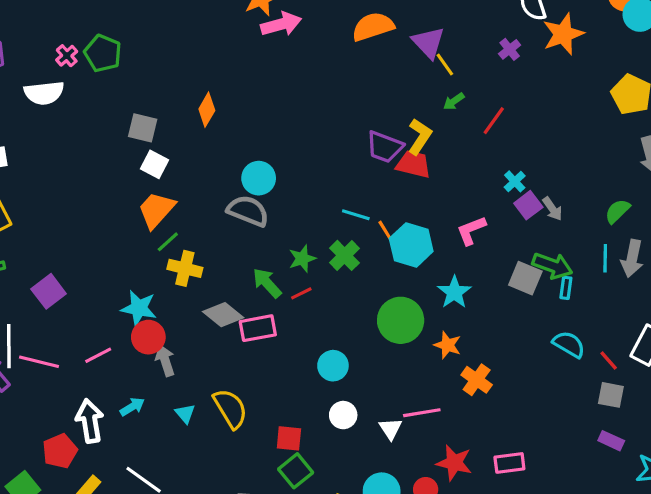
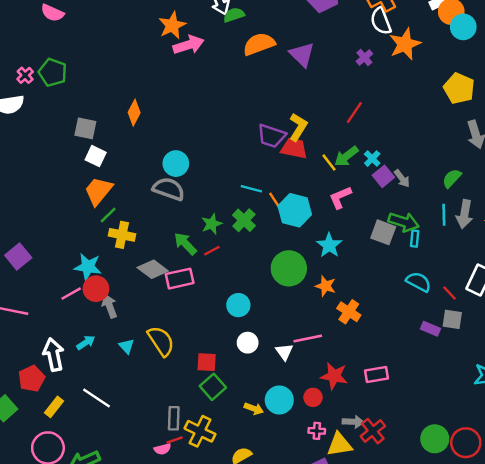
yellow line: (445, 64) -> (329, 163), moved
green arrow: (454, 101) -> (346, 156), moved, size x1.5
pink line: (98, 355) -> (71, 294), moved
purple rectangle: (611, 441) -> (430, 329), moved

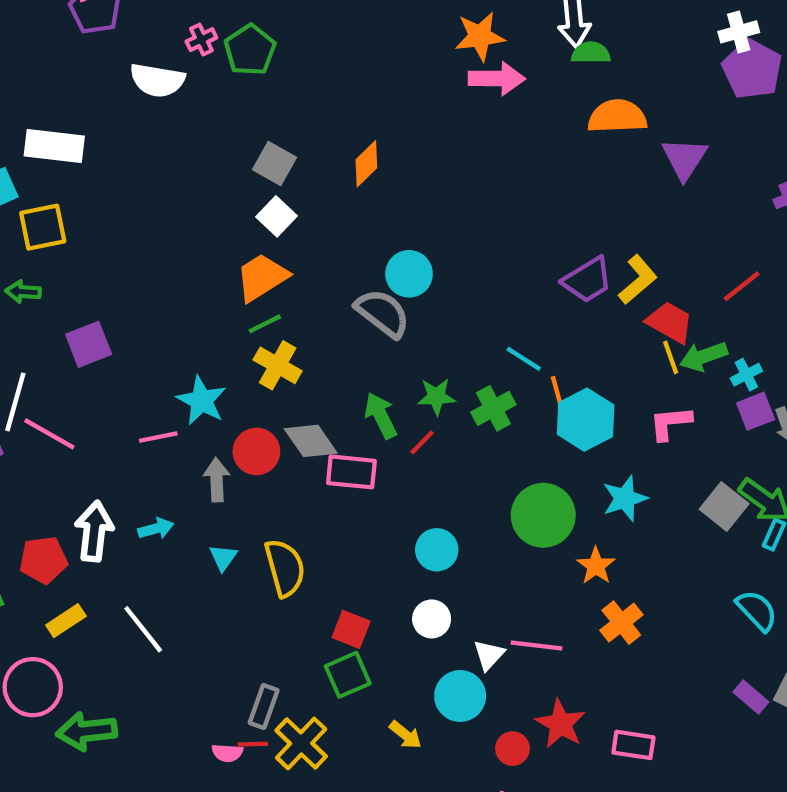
purple trapezoid: (271, 136) -> (587, 280), turned -68
red trapezoid: (294, 148) -> (670, 322), moved
red line: (212, 251) -> (422, 442), turned -35
red circle: (96, 289) -> (256, 451), moved
cyan circle: (279, 400) -> (460, 696), moved

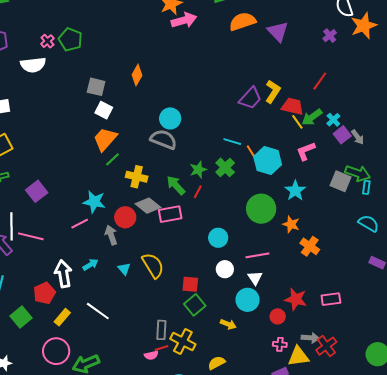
yellow cross: (278, 365) -> (137, 177), moved
pink line: (537, 645) -> (257, 255), moved

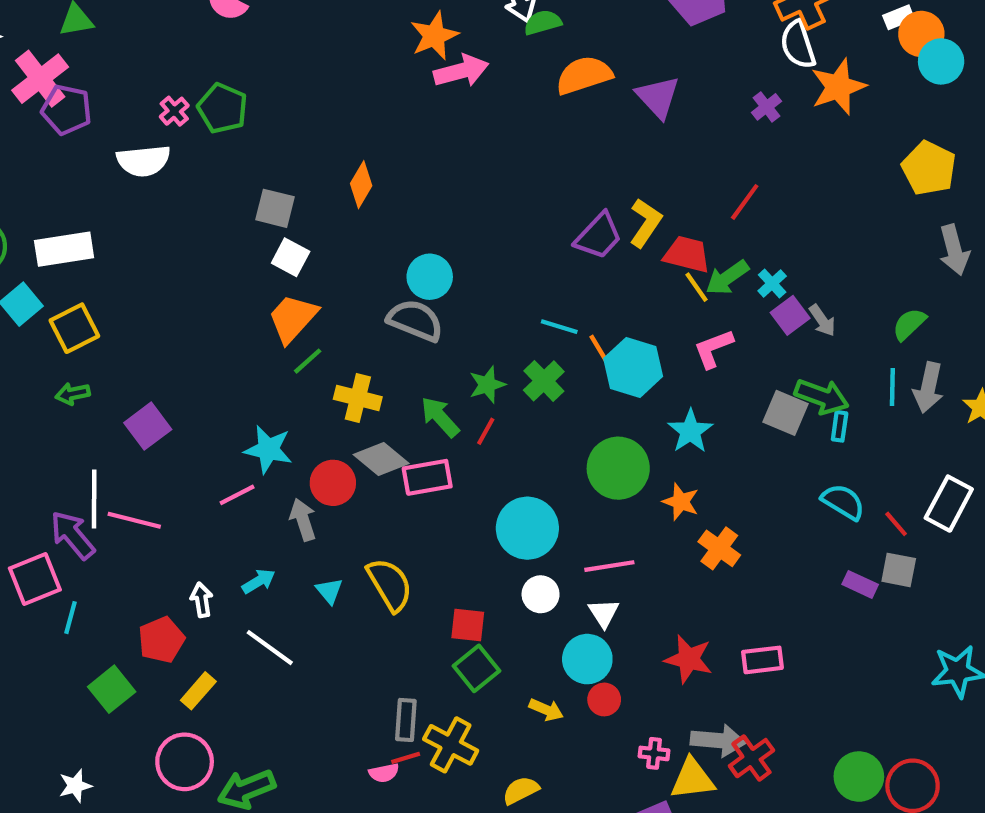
cyan circle: (218, 238) -> (527, 528), size x1.5
white arrow: (63, 274) -> (202, 600), size x0.6
white line: (98, 311) -> (270, 648), moved
red circle: (278, 316) -> (604, 699), moved
gray arrow: (310, 338) -> (718, 740), size x1.4

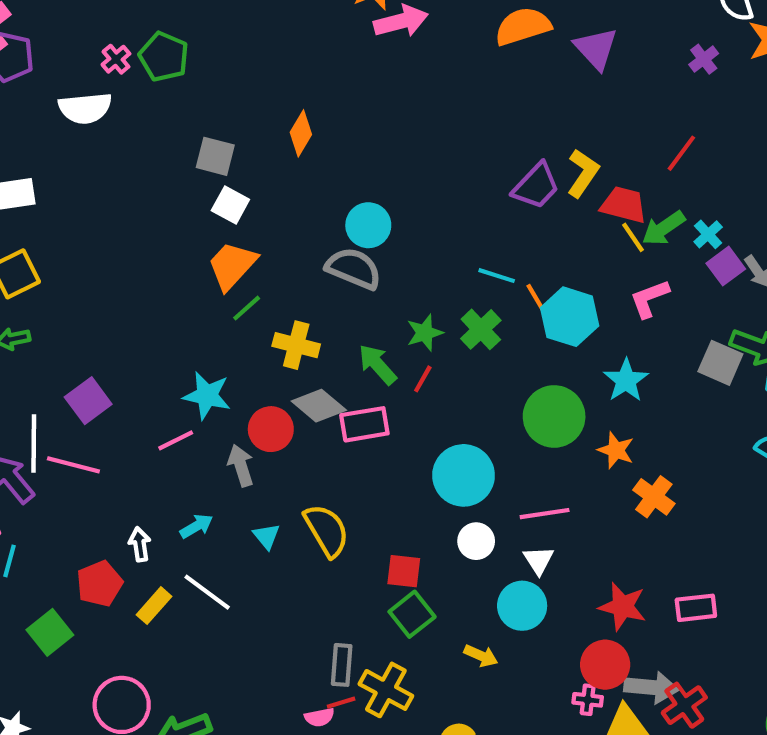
purple square: (148, 426) -> (88, 401), moved
yellow rectangle: (198, 691) -> (154, 606), moved
red circle: (604, 699) -> (605, 665), moved, size x1.5

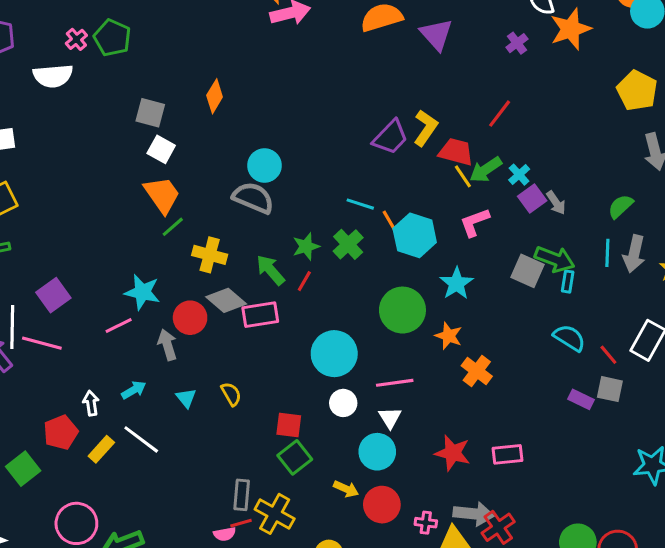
orange trapezoid: (232, 266) -> (162, 195), turned 102
yellow semicircle: (327, 530) -> (231, 394), size x0.6
red circle: (605, 665) -> (382, 505), moved

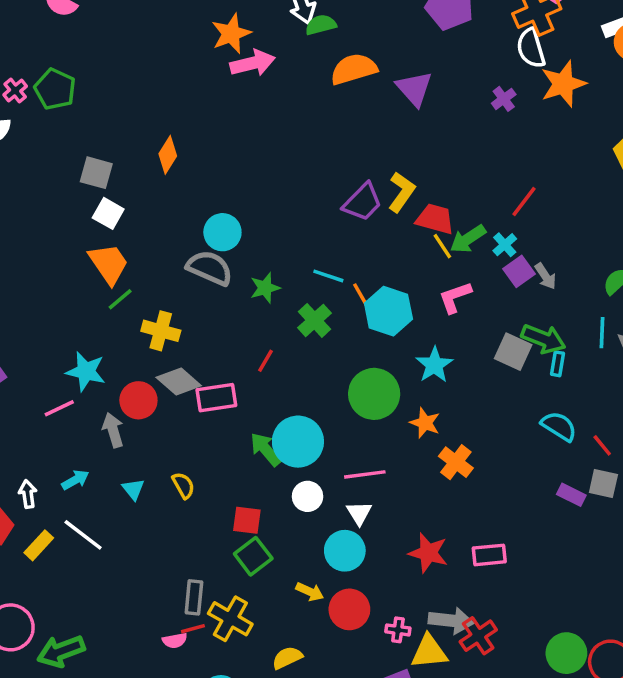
red line: (500, 114) -> (524, 202), moved
green star: (306, 246) -> (265, 288), moved
green arrow: (270, 270) -> (266, 449), moved

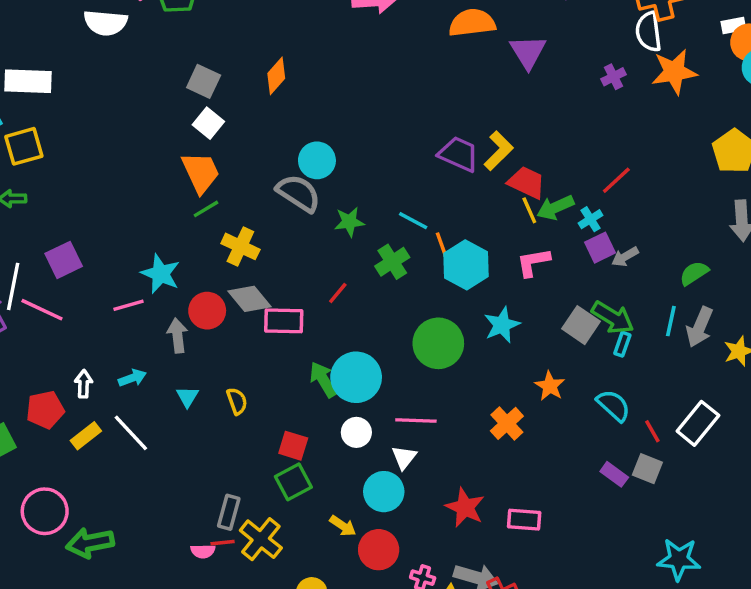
purple trapezoid: (362, 202) -> (459, 154), turned -120
gray arrow: (545, 276) -> (625, 257), turned 84
orange star: (425, 423) -> (550, 386), moved

